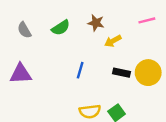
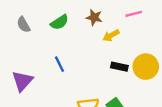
pink line: (147, 20) -> (134, 14), moved
blue line: (80, 70) -> (59, 64), moved, turned -42
purple triangle: (21, 74) -> (22, 81), moved, turned -45

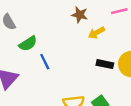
green semicircle: (59, 22) -> (28, 44), moved

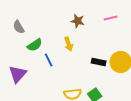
yellow arrow: (96, 33) -> (69, 44), moved, turned -80

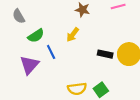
yellow arrow: (69, 44) -> (73, 35), turned 56
purple triangle: (18, 74) -> (29, 65), moved

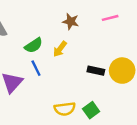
green semicircle: (36, 36) -> (34, 45), moved

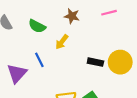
green semicircle: (34, 45) -> (37, 26), moved, turned 60

